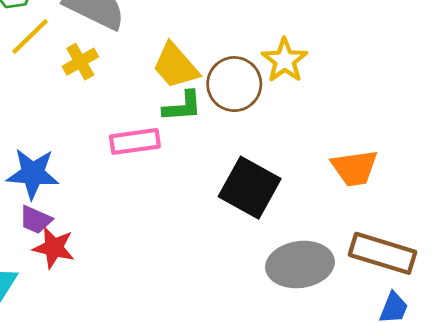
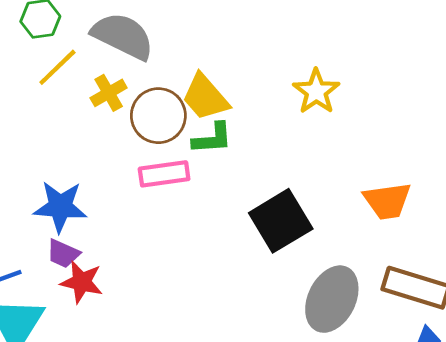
brown circle: (234, 84) -> (158, 116), moved
black square: (250, 188) -> (281, 221), turned 30
gray ellipse: (300, 265) -> (332, 299), turned -56

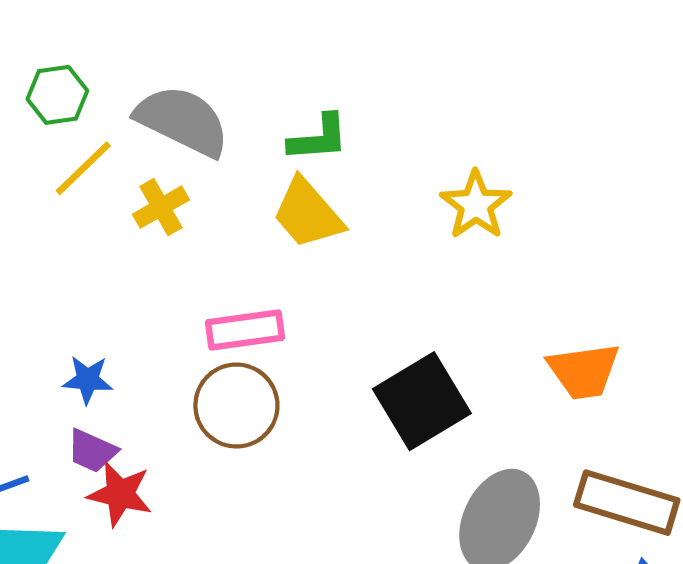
brown circle: (158, 116) -> (236, 406), moved
green L-shape: (212, 138) -> (318, 138), moved
blue star: (60, 207) -> (88, 380), size x0.6

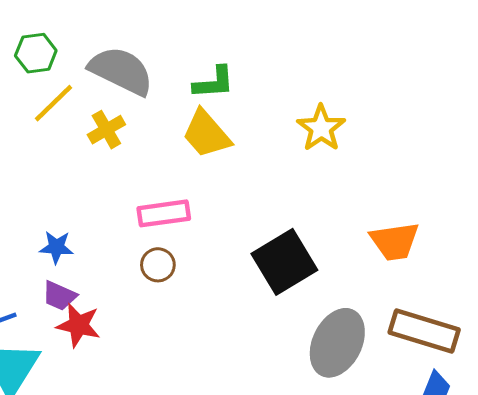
brown circle: (236, 406) -> (158, 265), size x0.6

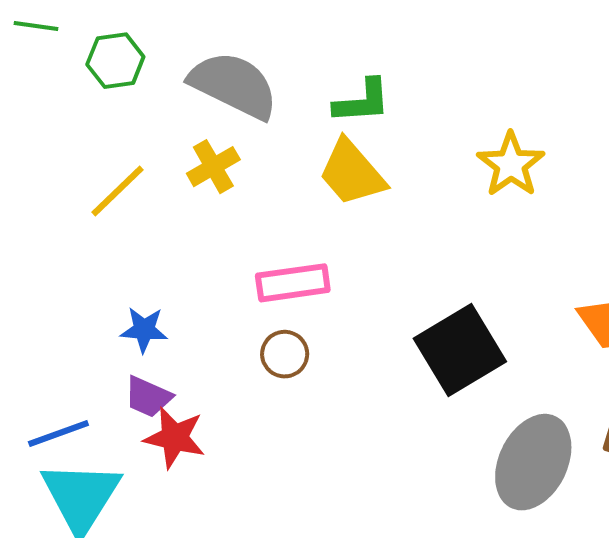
yellow line: (53, 103) -> (118, 191), moved

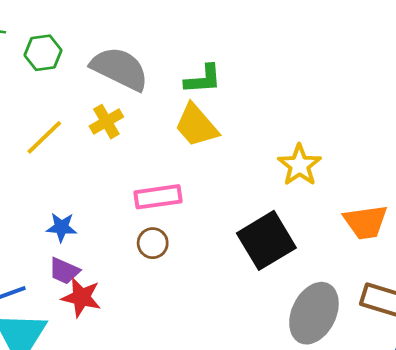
yellow star: (511, 165) -> (299, 165), moved

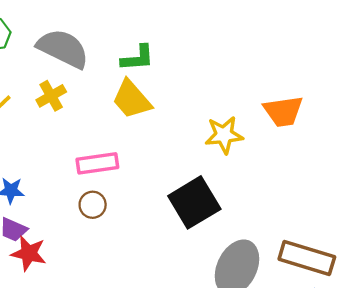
yellow star: (299, 165) -> (224, 135), turned 30
orange trapezoid: (365, 222) -> (283, 111), moved

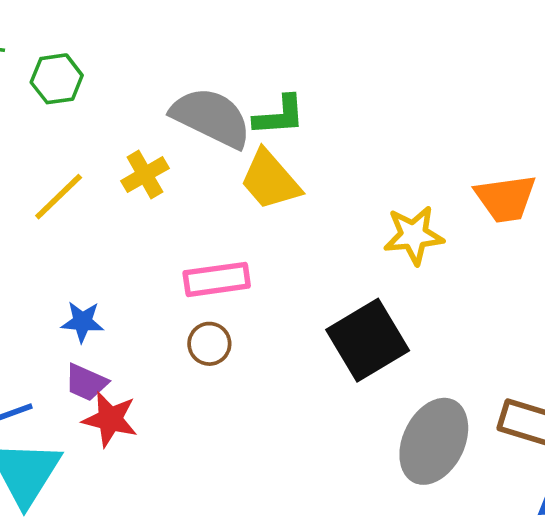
gray semicircle: (63, 49) -> (211, 117), moved

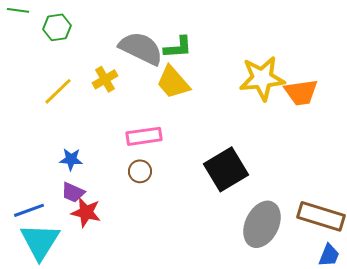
yellow star: (414, 235) -> (262, 78), moved, size x1.4

